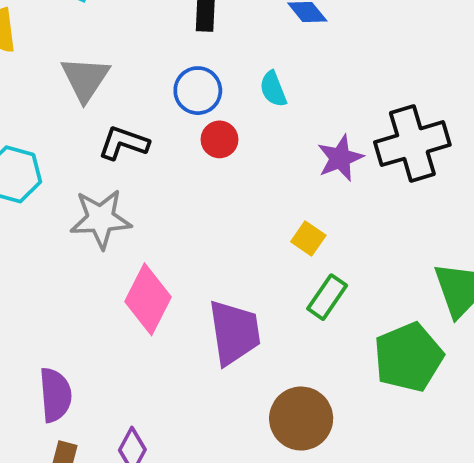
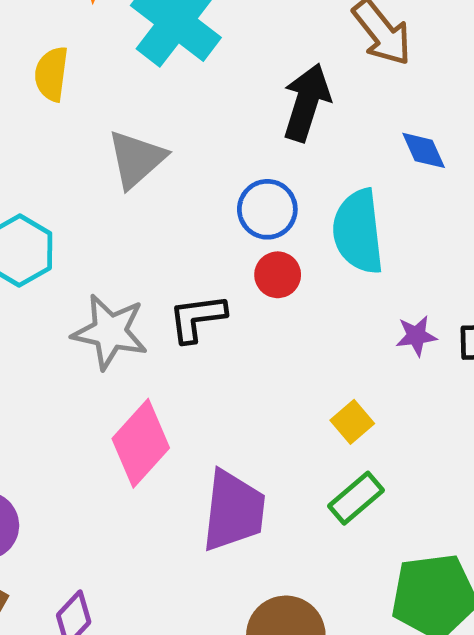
cyan semicircle: (273, 89) -> (358, 232), size x1.8
black L-shape: (124, 143) -> (197, 318), moved, turned -42
purple star: (340, 158) -> (416, 336), size x0.7

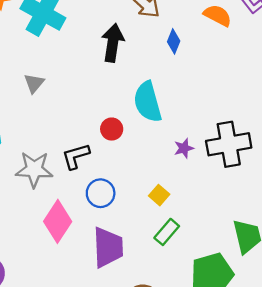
blue diamond: (424, 150) -> (174, 41), moved, turned 55
gray triangle: (136, 159) -> (34, 83), size x0.7
blue circle: (267, 209) -> (101, 193), moved

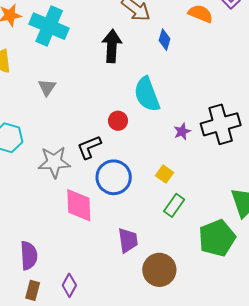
blue circle: (101, 193) -> (114, 177), size x1.4
pink diamond: (58, 221) -> (79, 205), turned -30
purple trapezoid: (108, 247) -> (128, 240), moved, size x0.7

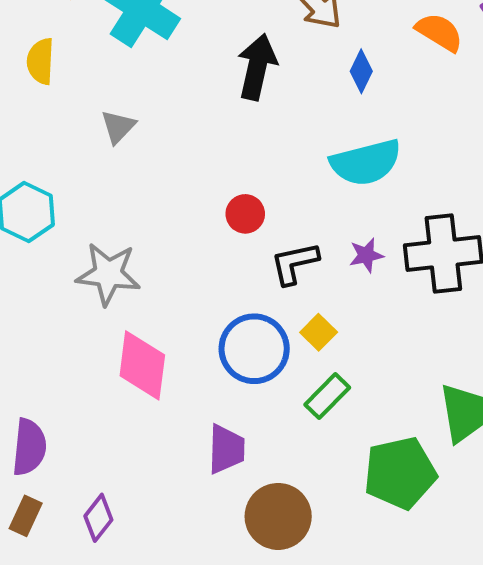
cyan semicircle: (147, 94) -> (366, 162), moved, turned -93
black L-shape: (89, 147) -> (295, 263), moved
blue circle: (114, 177) -> (254, 349), moved

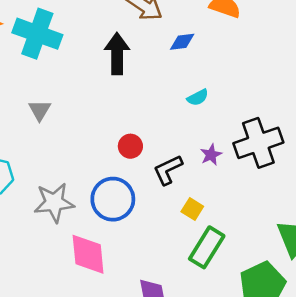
blue diamond: (361, 71) -> (182, 42), turned 70
cyan semicircle: (366, 162) -> (198, 97), size x0.5
blue circle: (254, 349) -> (113, 199), moved
green rectangle: (327, 396) -> (207, 247), size x1.4

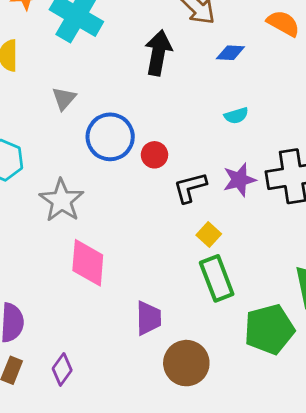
purple star: (211, 155) -> (239, 180), size x1.4
blue circle: (113, 199) -> (110, 137), moved
gray star: (54, 203) -> (62, 200), turned 30
green rectangle: (207, 247) -> (217, 278), turned -63

